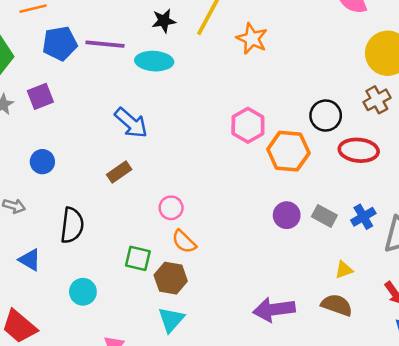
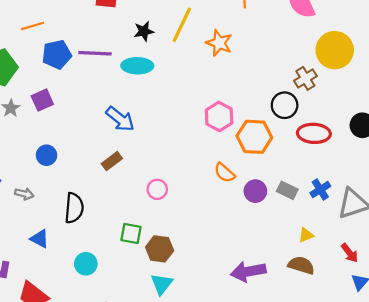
brown cross: (377, 100) -> (305, 78), moved
orange semicircle: (184, 242) -> (224, 173), moved

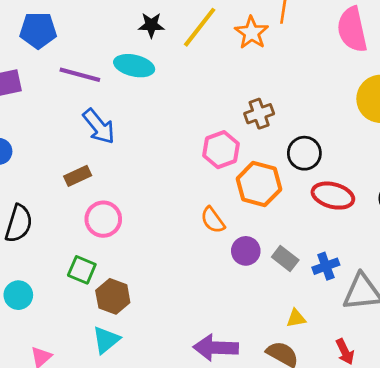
orange star: (219, 43) -> (252, 33), moved
purple line: (95, 53) -> (80, 75), moved
brown cross: (305, 78) -> (259, 114), moved
pink circle: (157, 189) -> (103, 219), moved, size x1.4

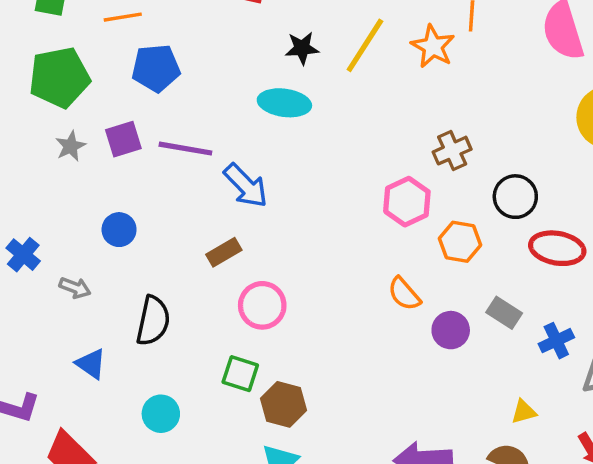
purple line: (80, 75) -> (185, 149), moved
orange hexagon: (259, 184) -> (460, 242), size x0.7
gray rectangle: (285, 258) -> (504, 313), moved

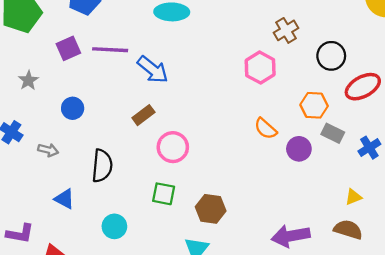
gray star: (71, 146) -> (28, 80), moved
orange hexagon: (460, 242) -> (314, 105), moved
red ellipse: (557, 248) -> (363, 87), turned -32
brown hexagon: (284, 404) -> (211, 209), moved

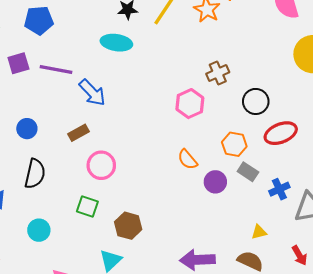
blue circle: (73, 108) -> (27, 129), moved

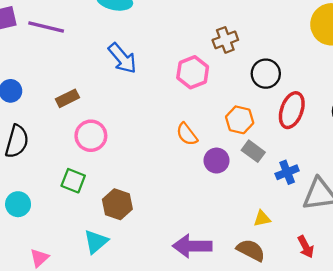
blue arrow: (92, 93) -> (122, 58), moved
red ellipse: (281, 133) -> (292, 110), turned -52

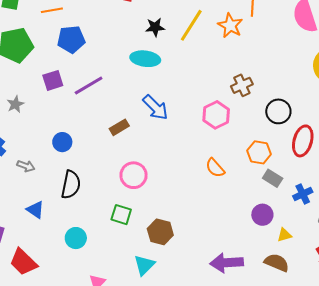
purple line: (46, 27) -> (89, 85), turned -40
brown rectangle: (67, 98) -> (119, 127), moved
purple circle: (217, 161) -> (262, 215), moved

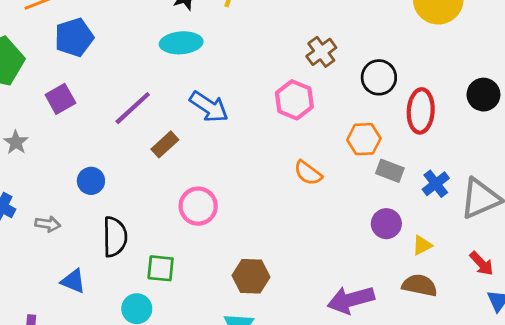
purple line: (89, 85) -> (133, 108), moved
green square: (121, 215) -> (161, 268), moved

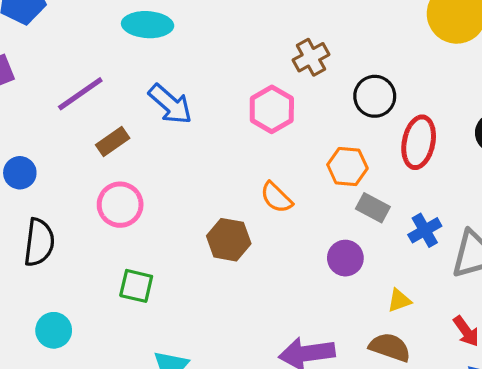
pink circle: (198, 206) -> (120, 205), moved
purple circle: (386, 224) -> (345, 258), moved
green square: (161, 268) -> (136, 286), moved
brown hexagon: (251, 276) -> (229, 240), moved

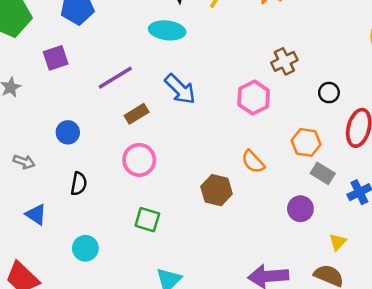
black circle: (375, 96) -> (329, 93), size x0.7
black semicircle: (39, 242) -> (79, 184), size x0.7
yellow triangle: (399, 301) -> (338, 242), turned -30

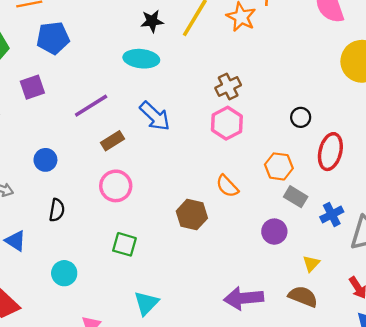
brown cross: (284, 61) -> (228, 86), moved

